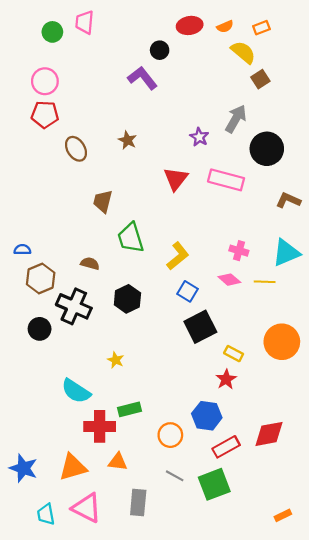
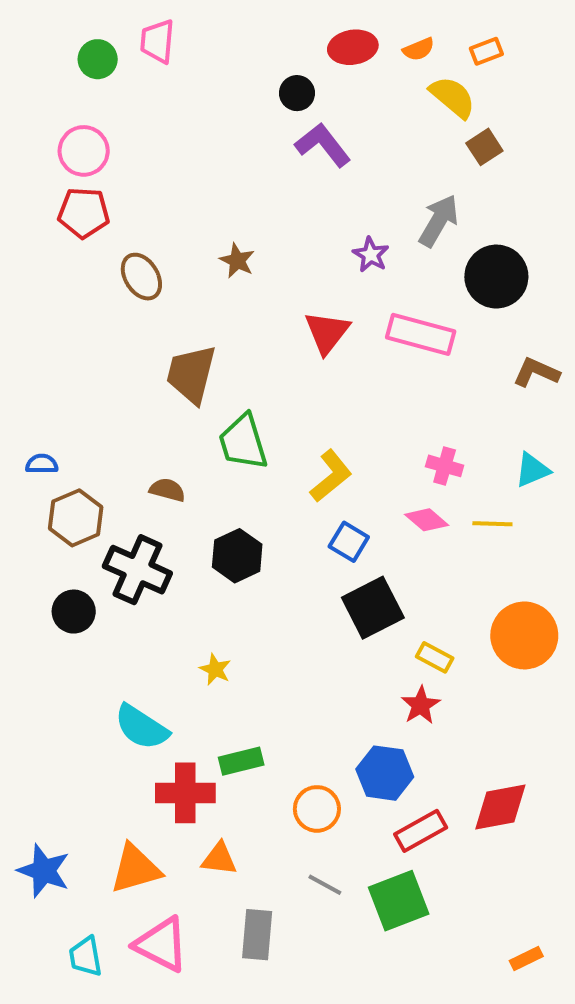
purple L-shape: (142, 78) -> (323, 145), moved
brown trapezoid: (103, 201) -> (191, 374), size x1.4
cyan triangle: (286, 253) -> (532, 470), size x0.7

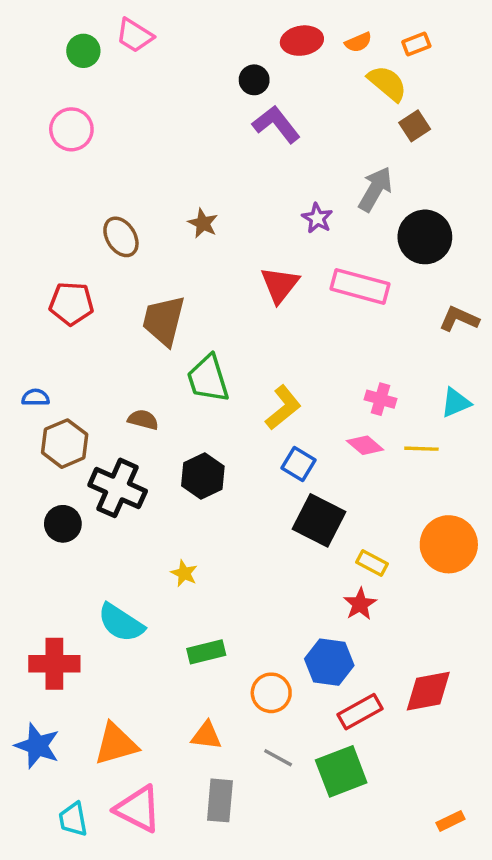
pink trapezoid: (157, 41) -> (135, 35), turned -63
red pentagon: (84, 213) -> (71, 304), moved
black square: (373, 608) -> (319, 520), turned -36
red cross: (185, 793) -> (54, 664), moved
orange triangle: (219, 859) -> (206, 736), moved

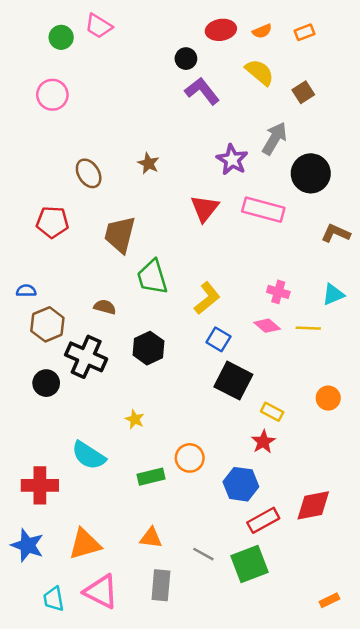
yellow semicircle: (387, 83) -> (260, 72), moved
purple star: (317, 218) -> (232, 160), size x1.4
orange circle: (449, 544) -> (328, 398), size x0.6
orange circle: (271, 693) -> (190, 458), moved

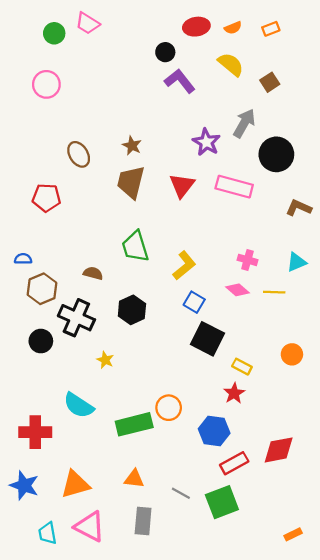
brown trapezoid: (120, 235) -> (131, 182), moved
yellow star: (135, 419) -> (105, 360), moved
green rectangle: (151, 477) -> (134, 424), size x1.5

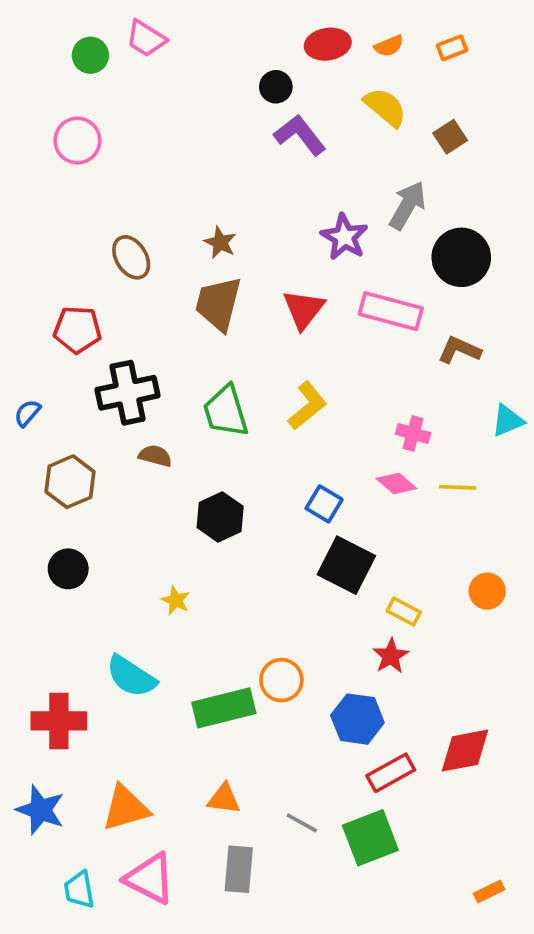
brown L-shape: (299, 208) -> (459, 350), moved
blue semicircle: (23, 259) -> (27, 413), moved, turned -49
cyan triangle: (296, 262) -> (508, 421), moved
yellow L-shape: (184, 265) -> (307, 406), moved
black cross: (76, 318) -> (127, 393), moved, turned -36

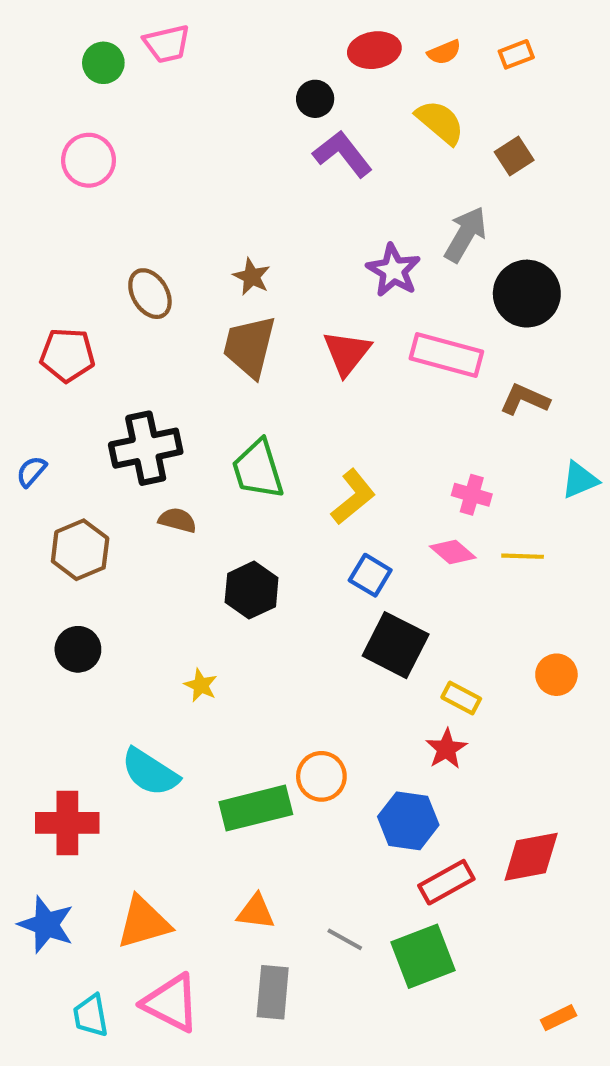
pink trapezoid: (146, 39) -> (167, 44), turned -45
red pentagon: (77, 330) -> (67, 355), moved
yellow L-shape: (307, 406) -> (353, 497), moved

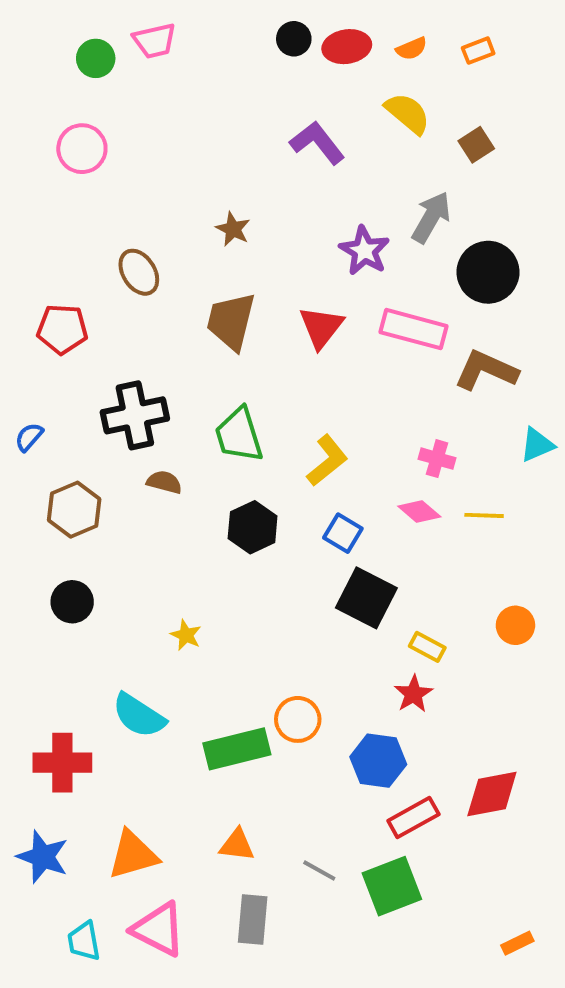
black circle: (315, 99) -> (294, 39), moved
brown star: (252, 277) -> (233, 229), moved
brown L-shape: (525, 399) -> (486, 370), size x1.4
black hexagon: (252, 590) -> (253, 527), moved

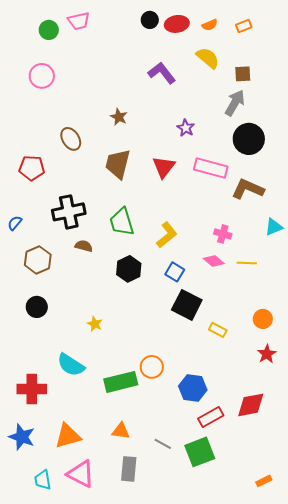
brown square: (476, 145) -> (243, 74), turned 30
gray arrow: (431, 217) -> (235, 103), moved
purple star: (364, 251) -> (186, 128), size x0.7
red star: (413, 694) -> (267, 354), moved

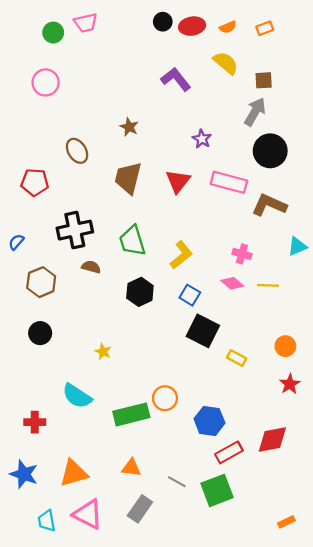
red cross: (32, 389) -> (35, 422), size x0.7
gray rectangle: (129, 469) -> (140, 509), turned 30

